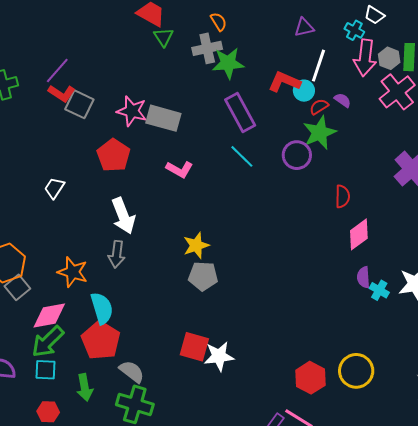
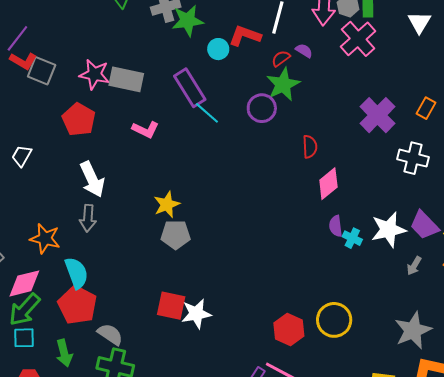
cyan circle: (304, 91) -> (218, 49), moved
purple rectangle: (240, 112) -> (190, 88), moved

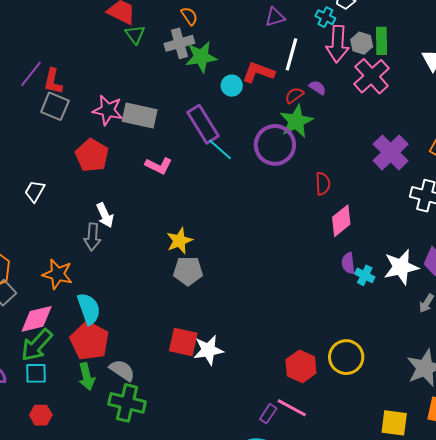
red L-shape: (23, 61) -> (53, 81), moved, turned 72
purple circle: (262, 108) -> (275, 145), size x1.4
white arrow: (92, 179) -> (105, 215), size x0.7
gray arrow: (88, 218) -> (92, 237), moved
green arrow: (64, 353) -> (87, 376), moved

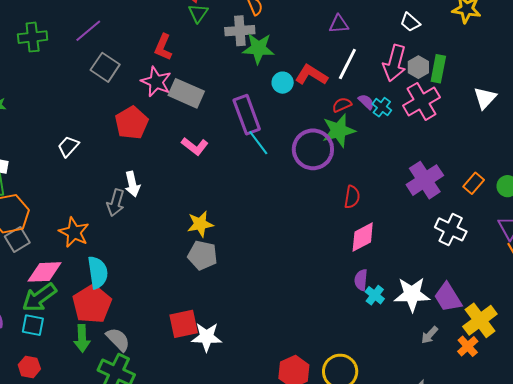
cyan cross: (325, 17) -> (382, 107), moved
red L-shape: (53, 81) -> (163, 47), moved
red square: (183, 342) -> (184, 324), turned -36

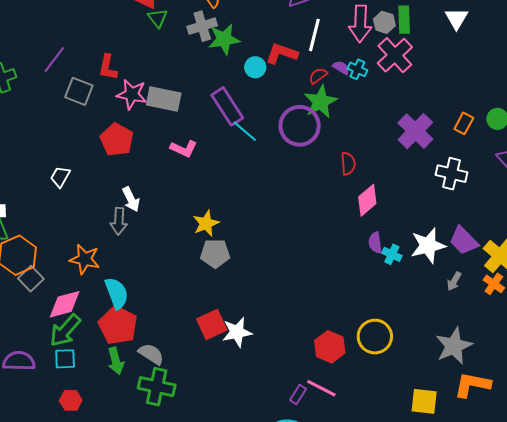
red L-shape: (163, 47) -> (108, 67), moved
white triangle: (485, 98) -> (456, 18), moved

